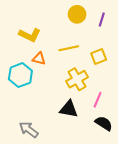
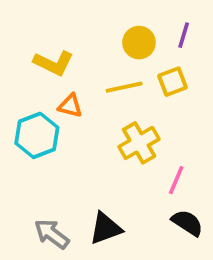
yellow circle: (77, 14) -> (139, 43), moved
yellow square: (99, 57) -> (172, 82), moved
black triangle: (69, 109) -> (106, 228), moved, turned -30

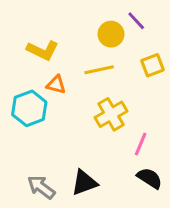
purple line: (184, 35) -> (136, 21), moved, turned -60
yellow square: (172, 82) -> (153, 65), moved

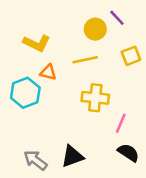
yellow cross: (111, 114) -> (95, 98), turned 36

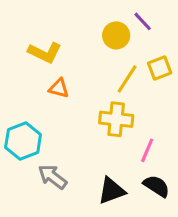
yellow line: (85, 60) -> (127, 79), moved, turned -45
cyan hexagon: (25, 93) -> (23, 141), moved
black triangle: (72, 156) -> (112, 191), moved
gray arrow: (35, 160) -> (53, 177), moved

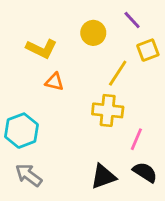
yellow circle: (116, 35) -> (93, 33), moved
yellow square: (160, 68) -> (148, 50), moved
gray arrow: (53, 177) -> (29, 175), moved

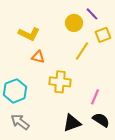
yellow circle: (93, 33) -> (74, 23), moved
yellow cross: (108, 110) -> (60, 82), moved

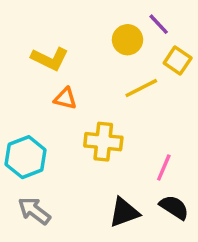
yellow square: (103, 35) -> (178, 60), turned -35
yellow line: (82, 51) -> (141, 88), turned 30

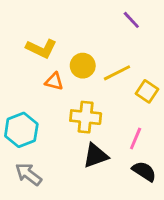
yellow circle: (127, 40) -> (83, 66), moved
yellow square: (178, 60) -> (147, 91), moved
black triangle: (124, 212) -> (96, 156), moved

